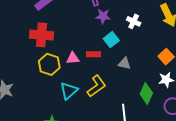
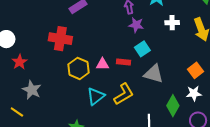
white cross: (134, 21) -> (172, 23), moved, turned -32
red cross: (41, 35) -> (60, 39), moved
gray triangle: (124, 63) -> (154, 74), size x1.5

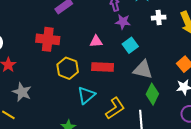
red rectangle: (123, 62) -> (103, 67), moved, size x1.5
pink triangle: (103, 64) -> (96, 41), moved
yellow L-shape: (124, 94) -> (115, 108), moved
green diamond: (173, 106) -> (152, 94), moved

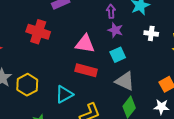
pink triangle: (96, 41) -> (85, 44), size x1.5
yellow hexagon: (68, 68) -> (27, 85), moved

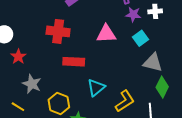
white cross: (151, 33) -> (155, 11), moved
red rectangle: (86, 70) -> (74, 62), moved
yellow hexagon: (27, 85) -> (59, 104), moved

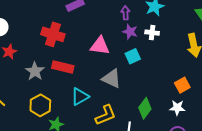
gray triangle: (153, 63) -> (112, 79), moved
gray star: (32, 84) -> (35, 71), moved

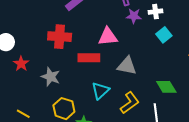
cyan square: (133, 56) -> (164, 35), moved
red rectangle: (63, 67) -> (89, 58), moved
green diamond: (145, 108) -> (166, 87), turned -55

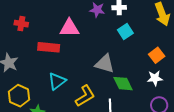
red cross: (60, 37) -> (21, 24), size x0.6
gray triangle: (127, 66) -> (105, 64), moved

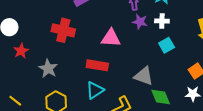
red cross: (21, 24) -> (63, 30), size x1.6
red rectangle: (49, 47) -> (97, 65), moved

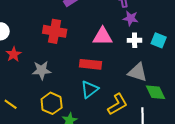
white cross: (162, 21) -> (135, 40), moved
cyan square: (167, 45) -> (159, 40), turned -35
gray star: (48, 68) -> (42, 70), turned -30

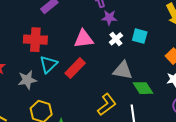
white cross: (135, 40) -> (116, 39), turned -32
red rectangle: (91, 64) -> (75, 68), turned -45
cyan triangle: (90, 89) -> (48, 64), moved

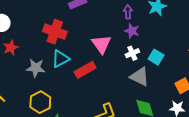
pink triangle: (84, 39) -> (101, 44), turned 45
gray triangle: (123, 70) -> (140, 77), moved

